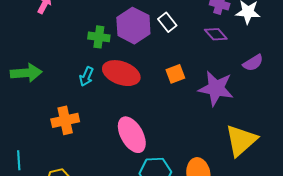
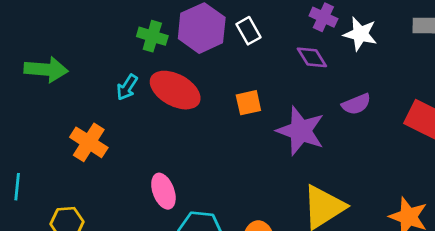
orange cross: (65, 120) -> (89, 142), turned 36
pink ellipse: (132, 135) -> (163, 191), moved, size x0.7

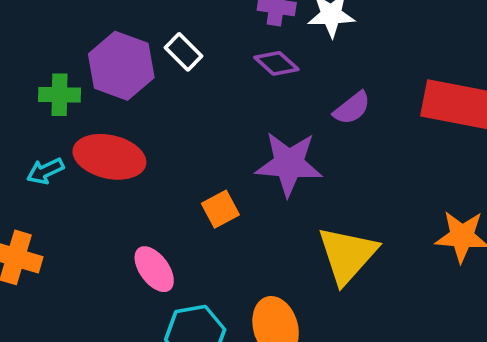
cyan arrow: (127, 87) -> (45, 171), turned 48
orange square: (248, 103) -> (220, 209), moved
pink ellipse: (163, 191) -> (154, 269), moved

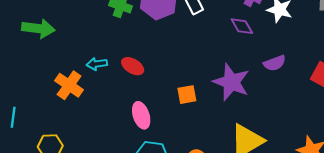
red ellipse: (109, 157) -> (133, 66), moved, size x0.6
cyan arrow: (45, 171) -> (97, 64), moved

